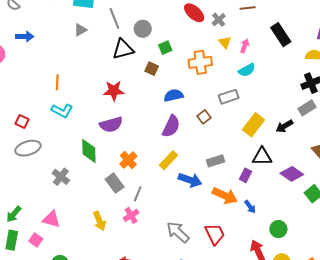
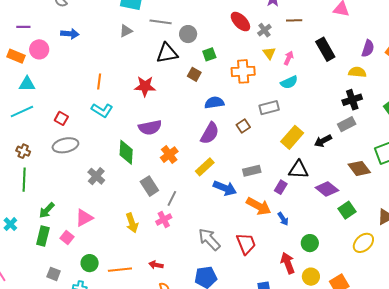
gray line: (114, 19) -> (161, 22), turned -65
red star: (114, 91) -> (145, 86), moved
orange cross: (128, 160) -> (169, 155), moved
pink triangle: (51, 219) -> (84, 218), turned -48

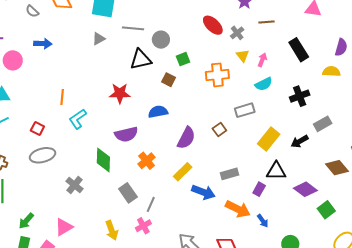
orange line: (99, 82) -> (62, 97), moved
black cross: (352, 100) -> (300, 96), moved
blue semicircle: (214, 103) -> (158, 112), moved
cyan L-shape: (102, 110) -> (78, 119), turned 115

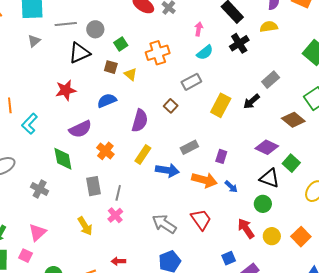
yellow triangle: (243, 56) -> (131, 74), moved
black cross: (300, 96) -> (239, 43), moved
black triangle: (276, 171) -> (270, 178), moved, turned 30
gray rectangle: (128, 193) -> (94, 186), turned 36

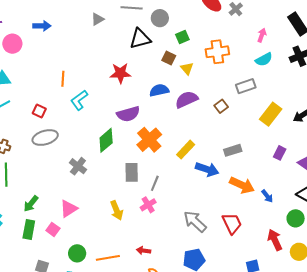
purple semicircle: (140, 121) -> (187, 99), moved, turned -140
orange cross: (105, 151) -> (149, 140), size x1.4
purple rectangle: (221, 156) -> (280, 153), moved
green diamond: (63, 159) -> (106, 140), turned 50

